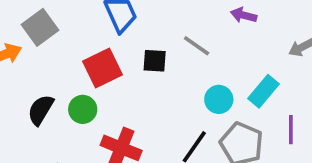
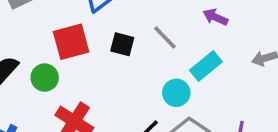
cyan rectangle: (263, 91) -> (206, 66), moved

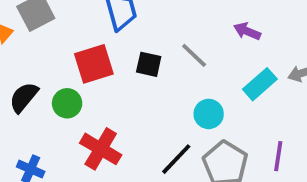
cyan rectangle: (206, 66) -> (260, 84), moved

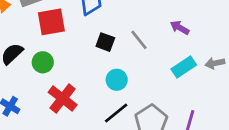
red square: (94, 64) -> (51, 22), moved
cyan circle: (209, 114) -> (117, 80), moved

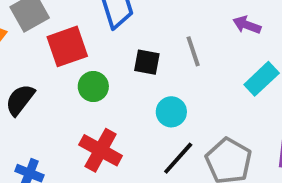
gray line: (139, 40) -> (193, 51), turned 30
green circle: (43, 62) -> (93, 87), moved

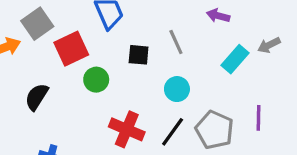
cyan circle: (171, 112) -> (177, 89), moved
red cross: (101, 150) -> (127, 129), moved

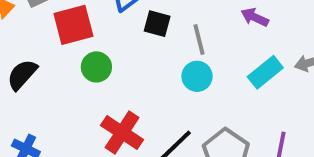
black square: (139, 55) -> (157, 24), moved
cyan circle: (177, 89) -> (197, 76), moved

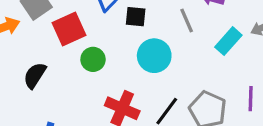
gray line: (199, 39) -> (187, 20), moved
cyan circle: (197, 76) -> (154, 56), moved, size x1.4

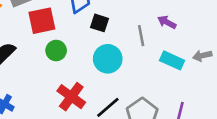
cyan rectangle: (228, 41) -> (172, 60), turned 60

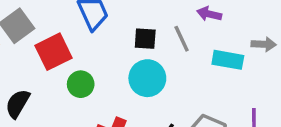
black square: (99, 23) -> (145, 39), moved
gray arrow: (202, 56) -> (264, 44), turned -150

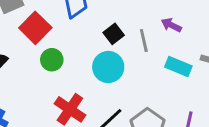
black square: (145, 39) -> (114, 34), turned 36
red square: (54, 52) -> (35, 28), turned -32

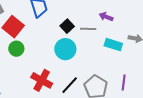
gray line: (144, 41) -> (88, 29), turned -70
green circle: (52, 60) -> (16, 49), moved

